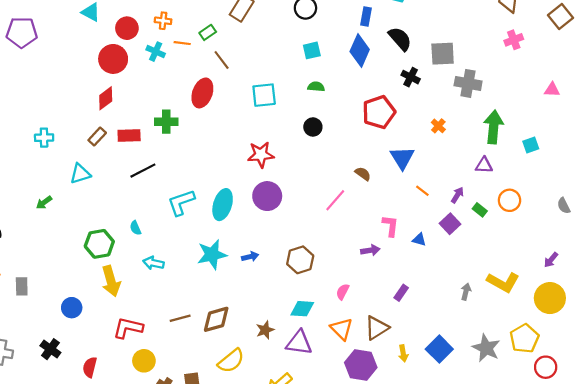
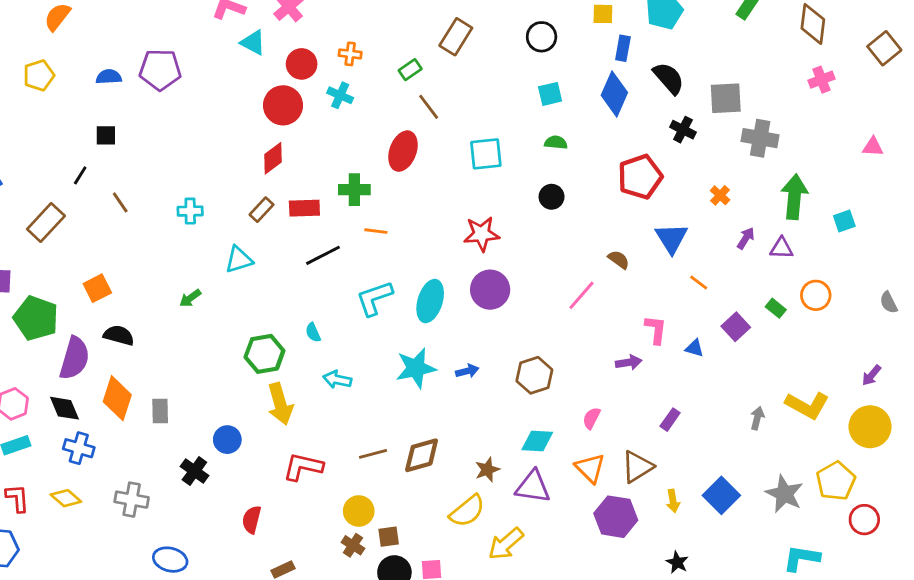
orange line: (182, 43) -> (376, 231), moved
purple arrow: (457, 195) -> (746, 238), moved
black cross: (50, 349) -> (194, 471), moved
yellow circle: (144, 361) -> (359, 511), moved
yellow semicircle: (231, 361) -> (467, 511), moved

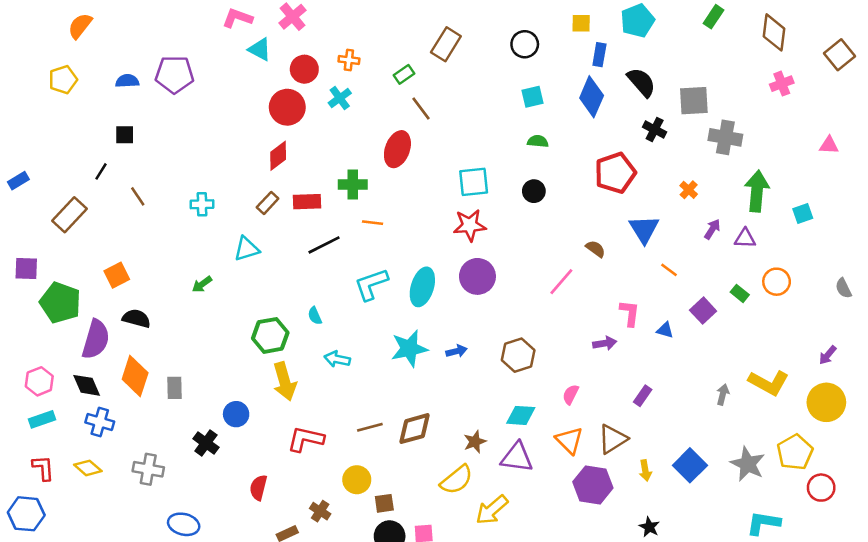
cyan cross: (340, 95) -> (340, 98), turned 30
cyan square: (486, 154) -> (474, 182), moved
brown cross: (353, 545) -> (320, 511), moved

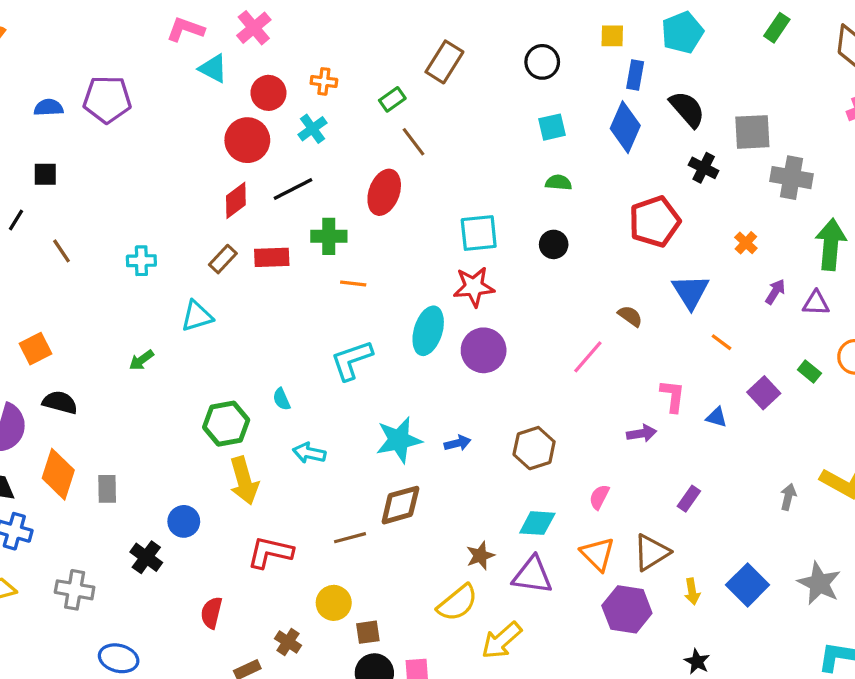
black line: (324, 245) -> (293, 189), moved
cyan ellipse: (422, 287) -> (428, 331), moved
brown diamond: (414, 429) -> (400, 505), moved

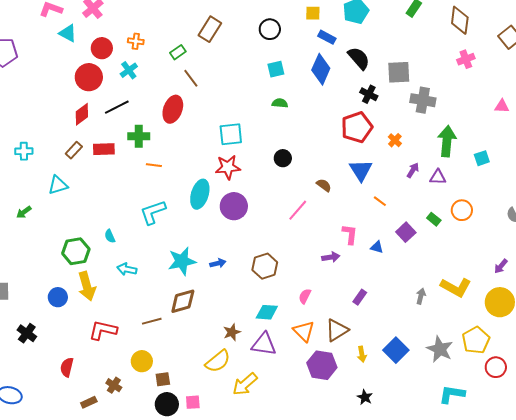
blue rectangle: (635, 75) -> (327, 37), turned -72
red pentagon: (655, 222) -> (357, 127), moved
black circle: (554, 244) -> (283, 158), moved
blue circle: (184, 521) -> (58, 297), moved

